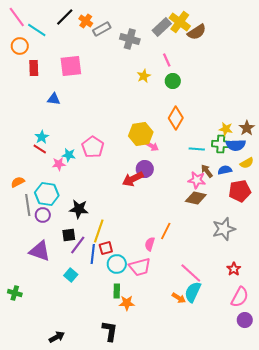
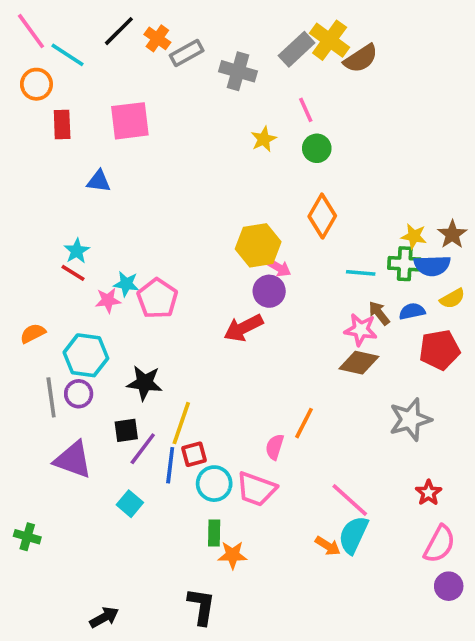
pink pentagon: (93, 147) -> (157, 299), moved
purple circle: (145, 169) -> (269, 291), moved
gray line: (28, 205) -> (51, 397), moved
pink trapezoid: (140, 267) -> (256, 489), turned 35

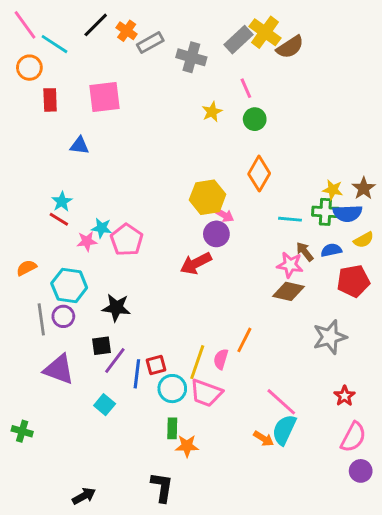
yellow line: (181, 423) -> (197, 362), moved

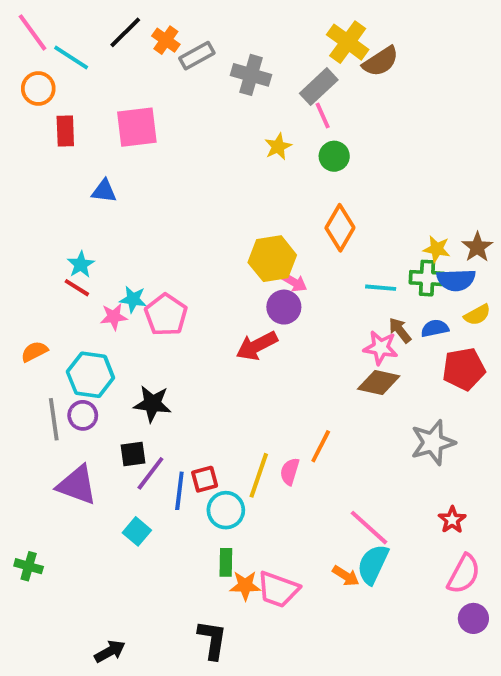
gray rectangle: (238, 40) -> (319, 87), moved
pink trapezoid: (206, 393) -> (278, 589), moved

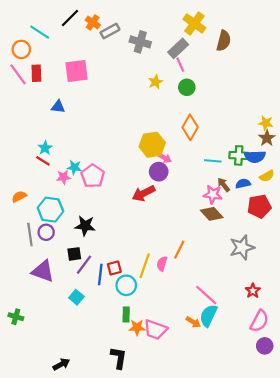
pink line: (32, 32) -> (18, 74), moved
brown semicircle: (381, 61) -> (224, 41), moved, turned -42
yellow star: (437, 249) -> (266, 123), moved
brown diamond: (379, 382) -> (212, 214), turned 35

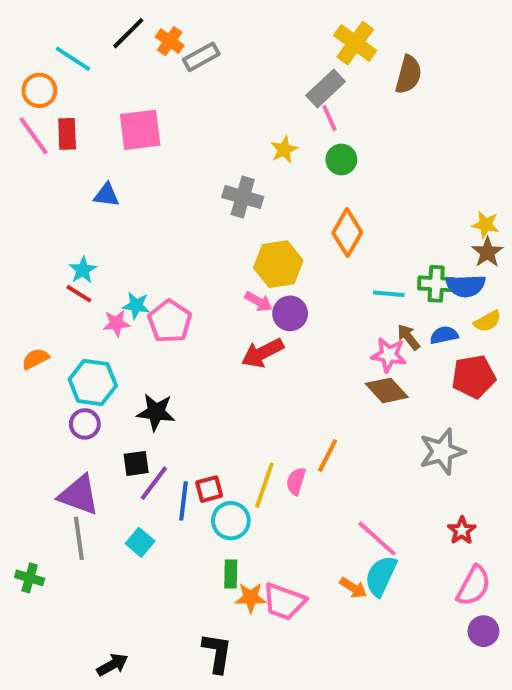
gray cross: (140, 42) -> (243, 197), moved
pink arrow: (164, 158) -> (258, 302), moved
gray line: (30, 234) -> (79, 538), moved

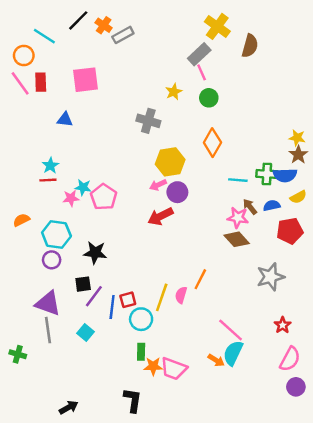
red line: (79, 294) -> (48, 180), turned -35
pink arrow: (258, 302) -> (158, 185), turned 126

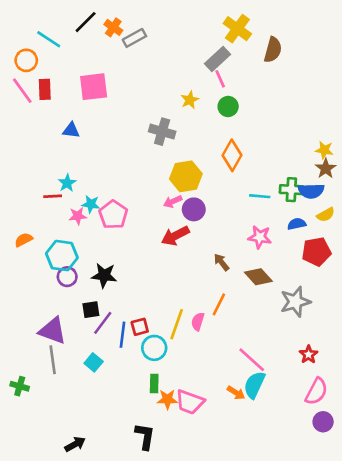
cyan star: (50, 166) -> (67, 183), moved
brown arrow: (250, 207) -> (221, 262), moved
brown diamond: (237, 239) -> (258, 277), moved
purple circle: (52, 260) -> (67, 277), moved

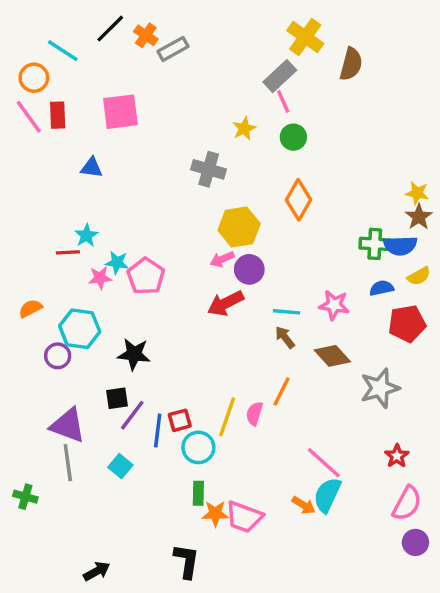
cyan line: (260, 196) -> (287, 312), moved
purple circle: (67, 277) -> (58, 356), moved

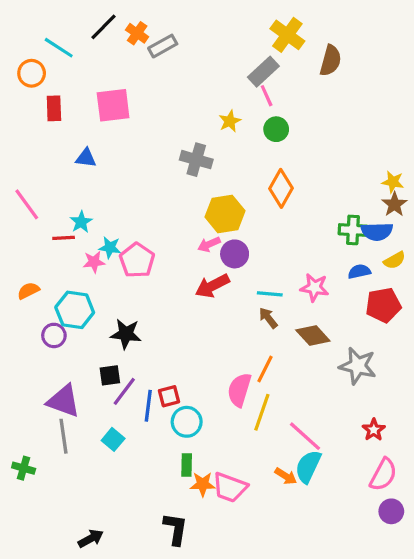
pink line: (29, 117) -> (27, 204), moved
gray star: (380, 388) -> (358, 366), turned 30
pink semicircle: (254, 414) -> (239, 390), size x1.5
yellow line: (227, 417) -> (262, 412), moved

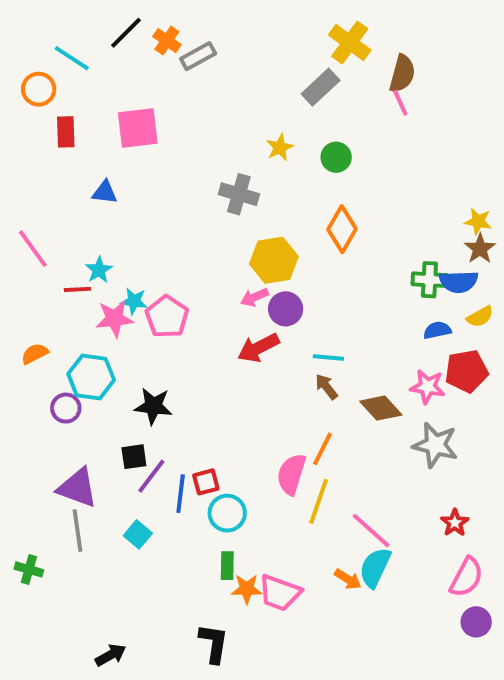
pink line: (267, 96) -> (400, 103), moved
pink star: (94, 262) -> (114, 319), size x1.4
pink star: (315, 287) -> (428, 387), moved

